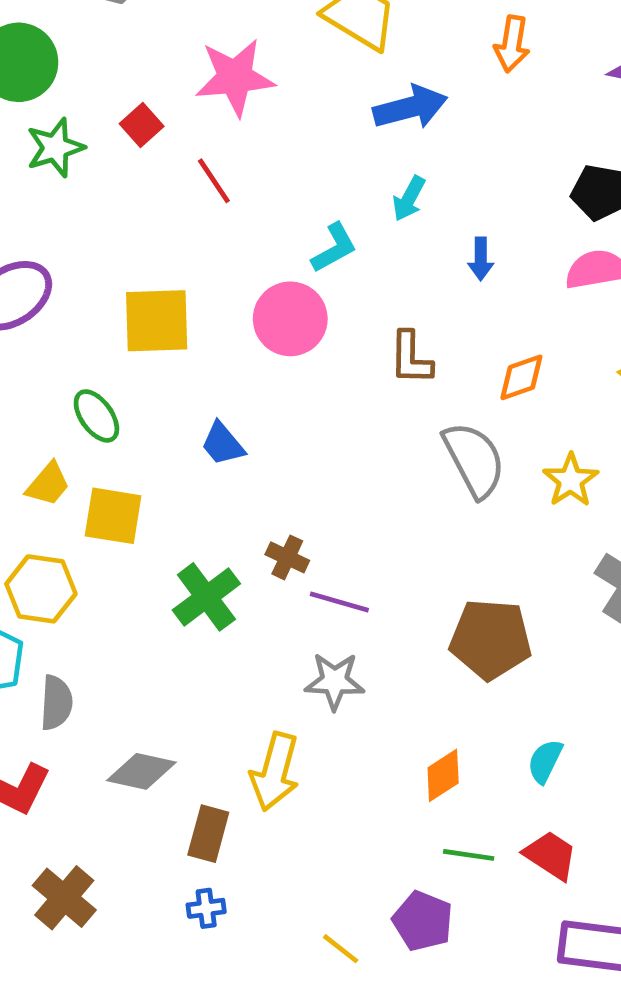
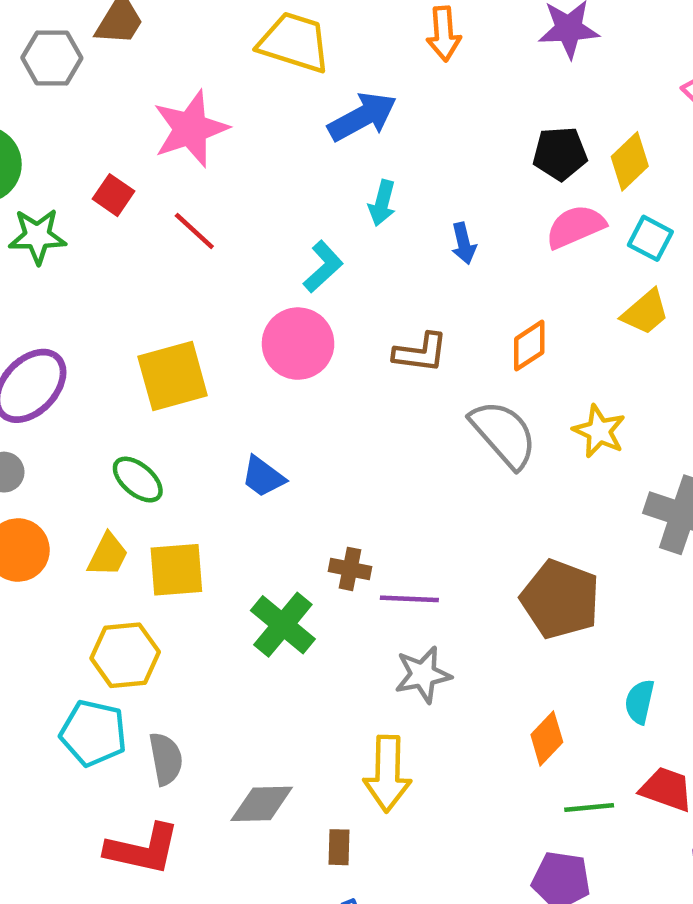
green star: (55, 148) -> (37, 236), turned 30
brown L-shape: (411, 358) -> (421, 353), turned -70
brown pentagon: (491, 639) -> (560, 599), turned 30
brown rectangle: (208, 834) -> (339, 847), size x0.7

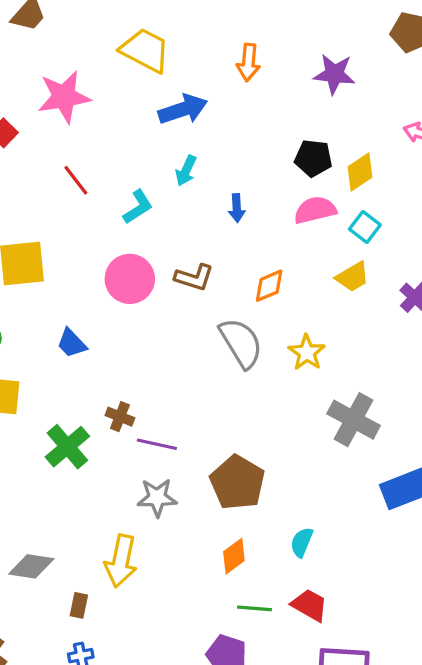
red line: (194, 231) -> (76, 180), moved
pink circle: (298, 344) -> (130, 279), moved
brown pentagon: (560, 599) -> (237, 482), moved

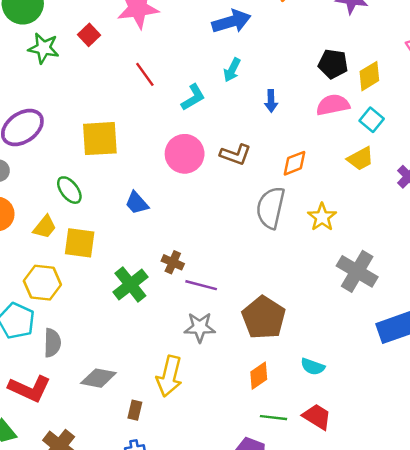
gray semicircle: (241, 343) -> (271, 208), turned -138
cyan semicircle: (302, 542) -> (313, 367), turned -95

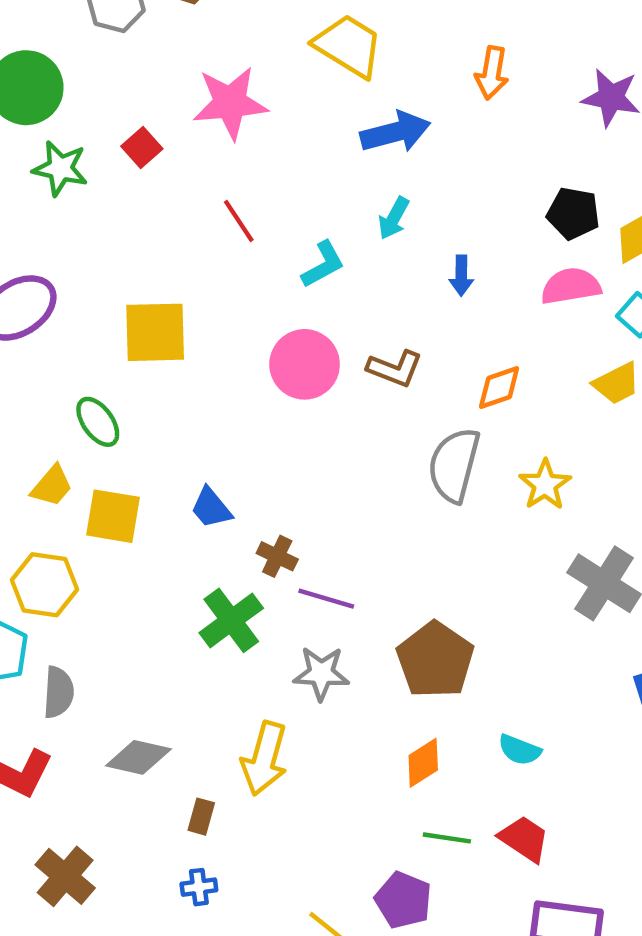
blue trapezoid: (137, 203) -> (211, 508), moved
green cross: (130, 284) -> (231, 620), moved

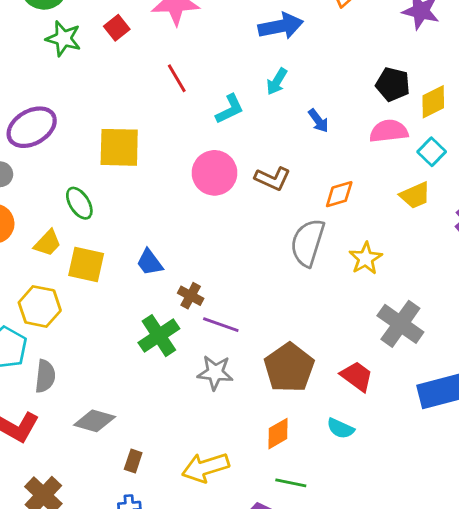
blue arrow: (461, 276) -> (318, 121), turned -40
yellow arrow: (264, 758) -> (205, 467), moved, turned 54
red trapezoid: (524, 839) -> (357, 376), moved

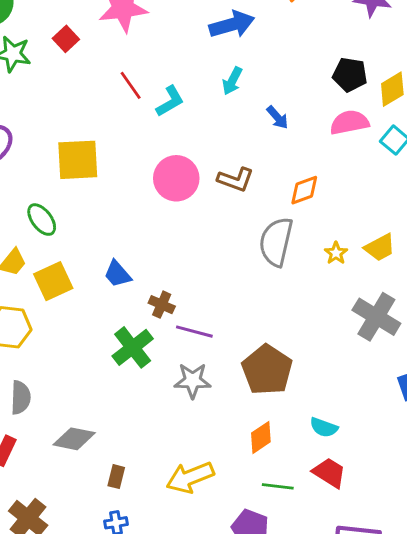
cyan L-shape: (230, 109) -> (170, 101), moved
yellow trapezoid: (415, 195) -> (380, 248), moved
yellow star: (366, 258) -> (336, 253), size x0.7
yellow square: (86, 264) -> (53, 281), turned -33
red trapezoid: (357, 376) -> (329, 473), moved

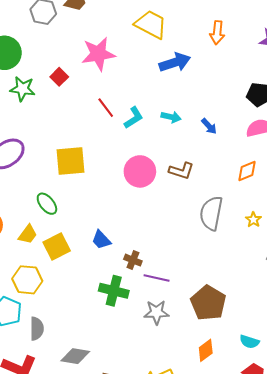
cyan arrow: (232, 81) -> (171, 117), moved, turned -102
orange diamond: (304, 190) -> (247, 171), moved
green cross: (133, 347) -> (114, 291), turned -36

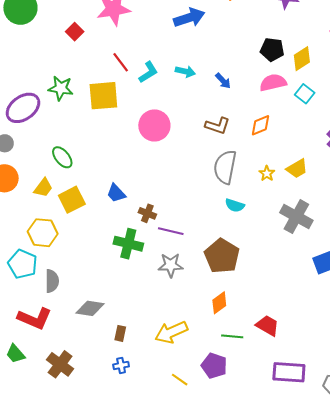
green star: (22, 89) -> (61, 88), moved
yellow square: (71, 161) -> (103, 96), moved
brown L-shape: (181, 171) -> (217, 126), moved
cyan semicircle: (249, 342) -> (235, 205), moved

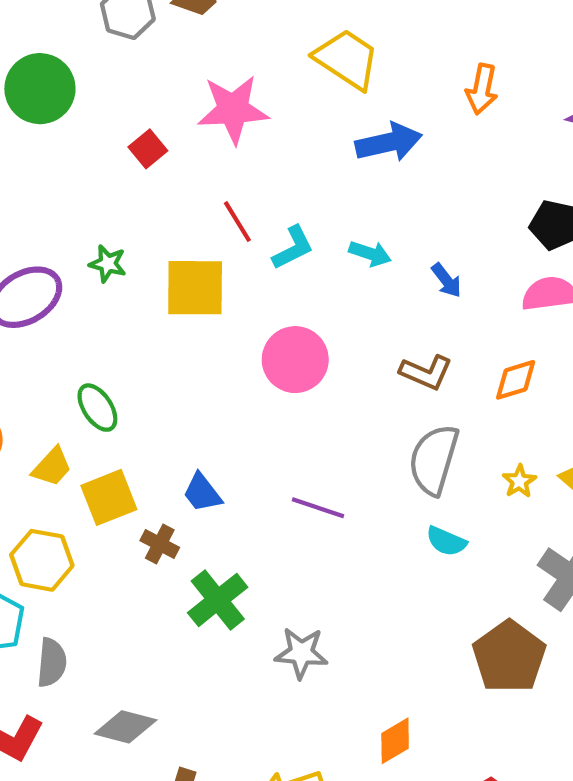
green star: (61, 88) -> (108, 264), size x0.7
brown cross: (147, 213) -> (160, 544), moved
purple line: (171, 231) -> (318, 508), moved
green cross: (128, 244) -> (218, 600), turned 32
brown pentagon: (222, 256) -> (509, 657), moved

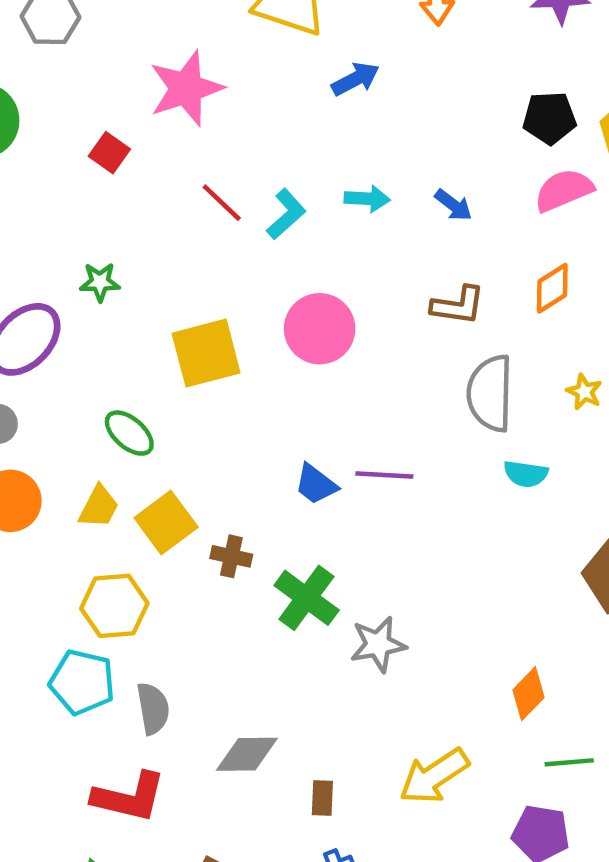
blue arrow: (389, 142) -> (355, 79), size x0.7
yellow square: (195, 288) -> (206, 353), moved
blue trapezoid: (202, 493) -> (316, 484), moved
gray star: (301, 653) -> (378, 644), moved

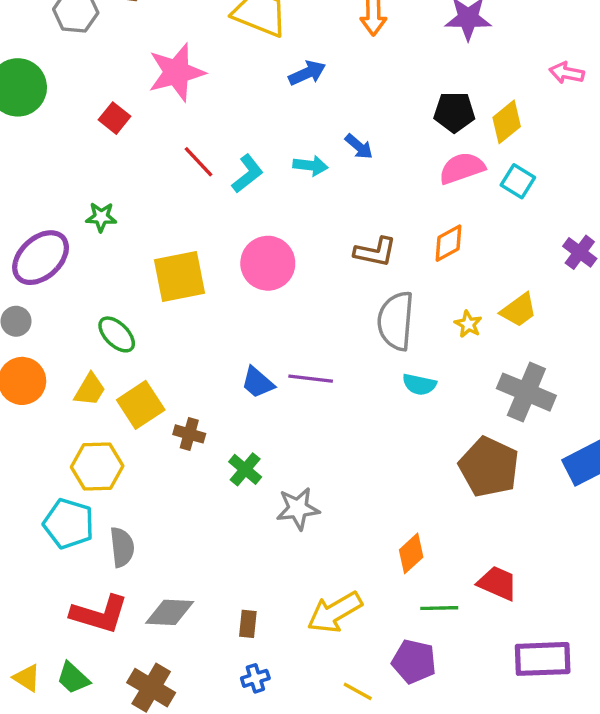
blue arrow: (453, 205) -> (359, 147), moved
green cross: (307, 598) -> (245, 469), size x0.7
gray diamond: (247, 754) -> (170, 612), moved

